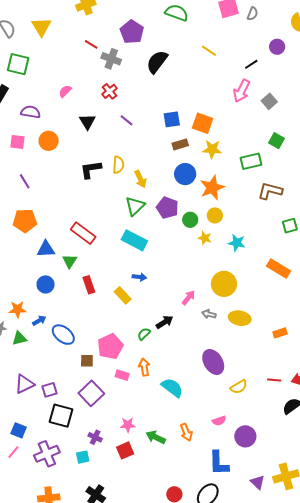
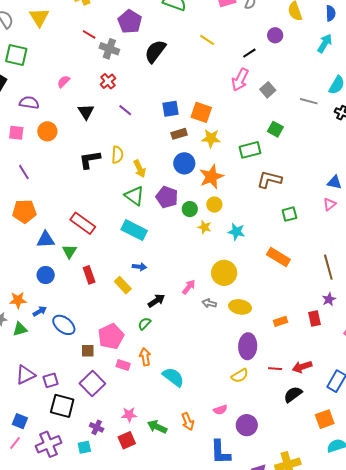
green triangle: (135, 206) -> (134, 196), turned -40
black arrow: (165, 322) -> (156, 301), moved
purple ellipse: (213, 362) -> (248, 346), moved, turned 35

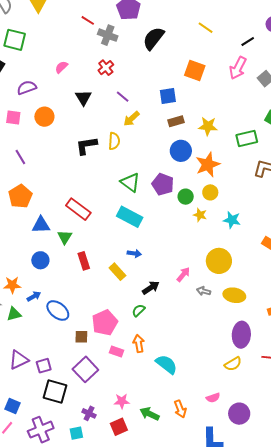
purple semicircle: (29, 103) -> (27, 88), turned -30
orange square: (201, 112) -> (195, 70), moved
yellow arrow: (140, 169) -> (131, 119), moved, turned 72
orange pentagon: (24, 211) -> (20, 196), turned -30

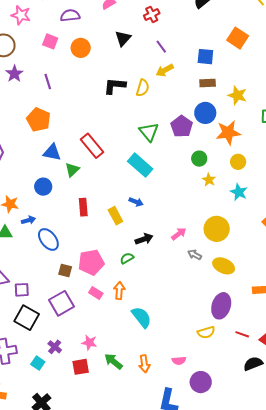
purple pentagon: (163, 184) -> (182, 126), moved
yellow circle: (210, 192) -> (238, 162), moved
orange pentagon: (20, 196) -> (39, 120), turned -30
red rectangle: (84, 261) -> (83, 207), moved
cyan square: (76, 433) -> (38, 363), turned 32

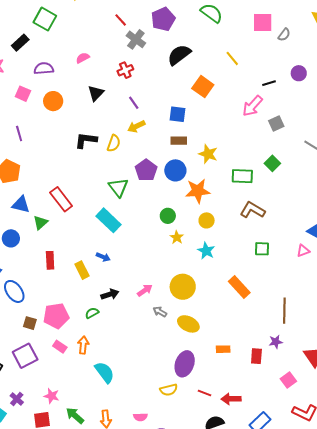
orange square: (238, 38) -> (203, 87), moved
purple pentagon: (182, 126) -> (146, 170), moved

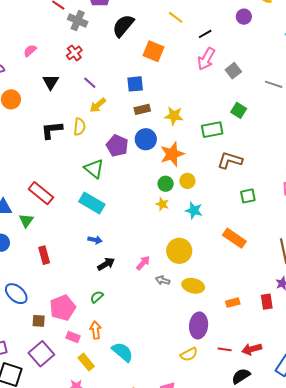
black line: (269, 83) -> (205, 34), moved
green circle: (168, 216) -> (166, 184), moved
yellow rectangle: (82, 270) -> (86, 362), moved
black arrow: (110, 294) -> (106, 264), moved

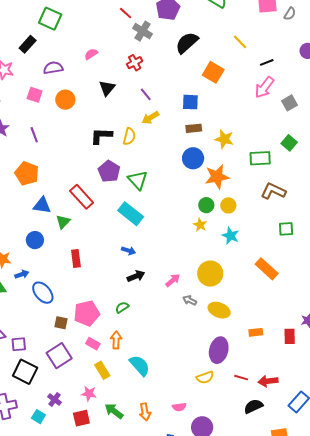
purple pentagon: (117, 146) -> (109, 171), moved

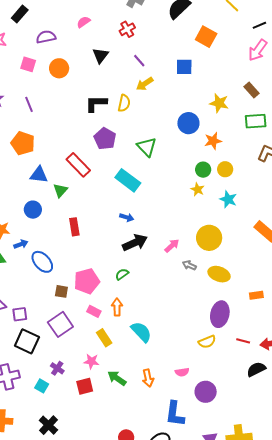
brown rectangle: (194, 128) -> (252, 90), moved, turned 56
orange star: (217, 177) -> (213, 141), size x0.7
green triangle: (138, 180) -> (147, 147), moved
black arrow: (136, 276) -> (135, 243), size x1.4

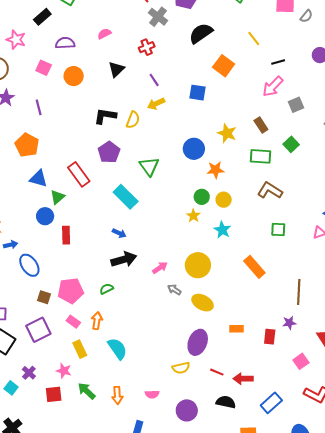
blue circle: (33, 210) -> (45, 216), moved
black semicircle: (256, 369) -> (226, 402), turned 30
purple circle: (206, 392) -> (187, 410), moved

